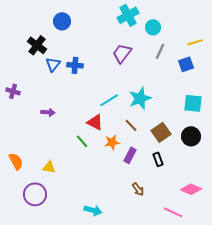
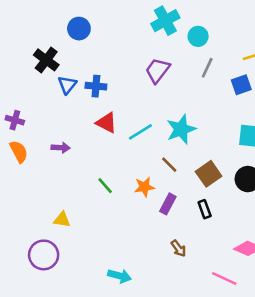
red triangle: (95, 122) -> (106, 123), moved
orange semicircle: (16, 161) -> (19, 152), moved

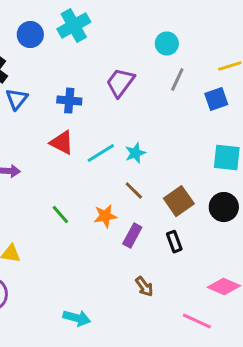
cyan cross: (165, 21) -> (74, 26), moved
blue cross: (96, 86) -> (69, 101), moved
cyan star: (181, 129) -> (135, 153), moved, size x0.6

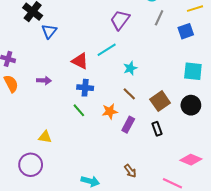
blue cross: (69, 101) -> (85, 88), moved
cyan line: (101, 153) -> (107, 50), moved
brown arrow: (144, 287) -> (130, 171), moved

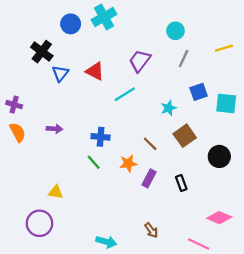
blue square: (186, 31) -> (199, 92), moved
red triangle: (80, 61) -> (95, 71), moved
cyan star: (130, 68) -> (169, 108), moved
cyan square: (193, 71) -> (226, 103), moved
brown square: (160, 101) -> (185, 136), moved

